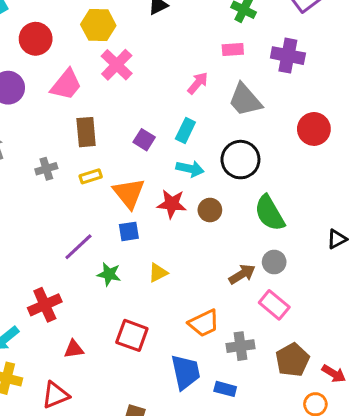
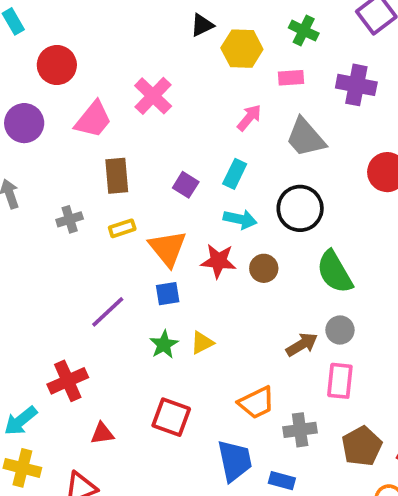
yellow hexagon: (98, 25) -> (242, 49), moved
green star: (109, 274) -> (164, 345), moved, turned 30
pink rectangle: (274, 305) -> (340, 381), turned 56

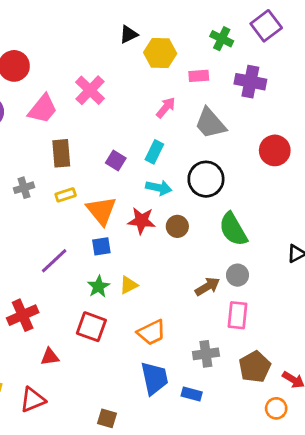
green cross: (304, 31) -> (222, 39), moved
orange trapezoid: (256, 403) -> (152, 332), moved
red square: (171, 417) -> (91, 327), moved

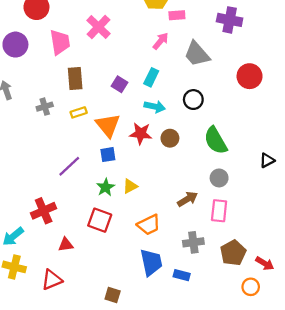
pink rectangle: (199, 76) -> (177, 15), moved
pink trapezoid: (43, 109) -> (60, 42), turned -48
black circle: (206, 179) -> (193, 100), size x0.7
brown arrow: (207, 287) -> (187, 199), moved

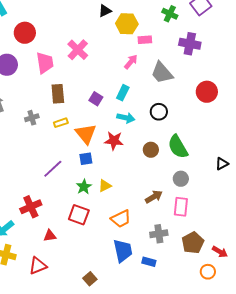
brown circle: (170, 138) -> (151, 150), moved
brown square: (113, 295) -> (90, 279), turned 32

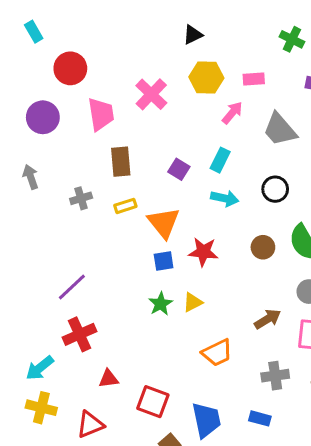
yellow hexagon: (127, 24) -> (206, 78), moved
red star: (114, 141) -> (203, 252), moved
purple line: (53, 169) -> (72, 287), moved
red square: (79, 215) -> (153, 402), moved
blue trapezoid: (123, 251) -> (206, 420), moved

